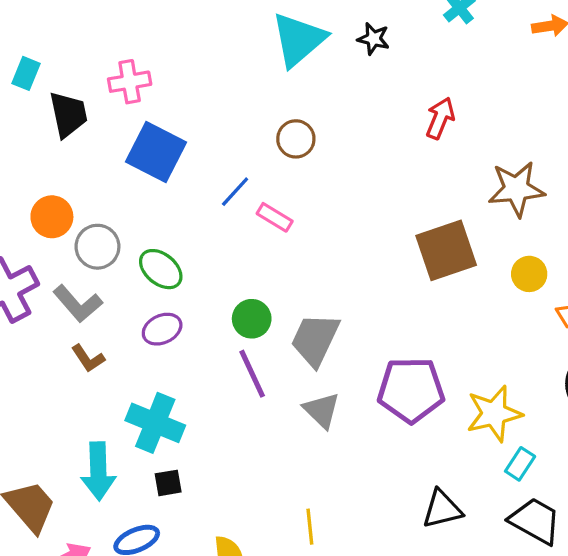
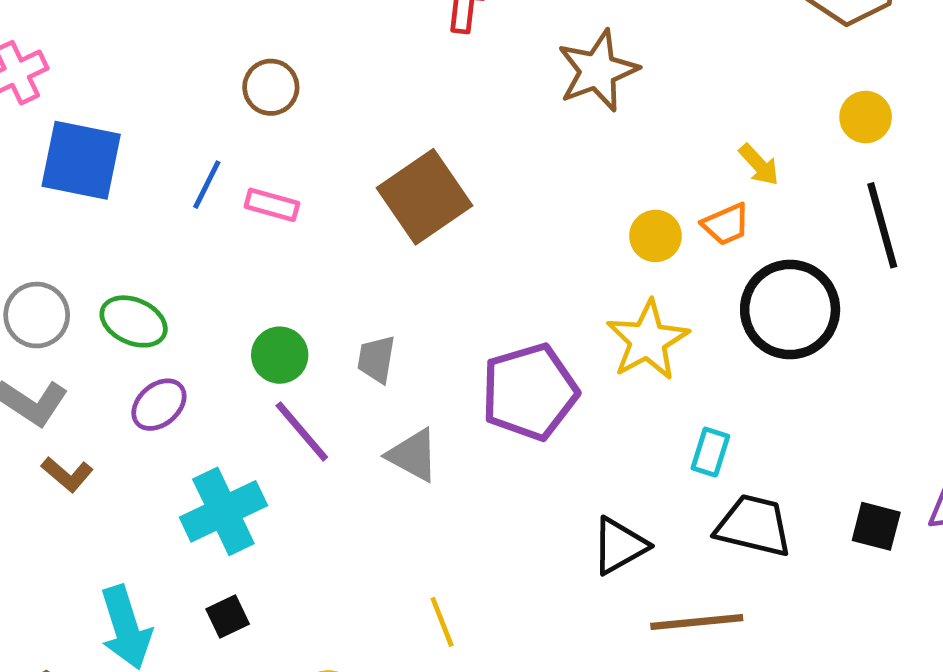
brown square: (446, 250) -> (425, 197), moved
yellow circle: (529, 274) -> (655, 236), moved
gray trapezoid: (315, 340) -> (376, 359), size x0.6
yellow star: (494, 414) -> (648, 340), moved
cyan cross: (155, 423) -> (223, 511), moved, turned -32

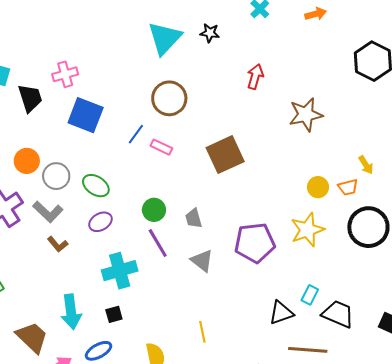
brown circle: (271, 87) -> (169, 98), size x1.5
gray trapezoid: (376, 359) -> (194, 218), turned -35
cyan rectangle: (710, 452) -> (310, 295), moved

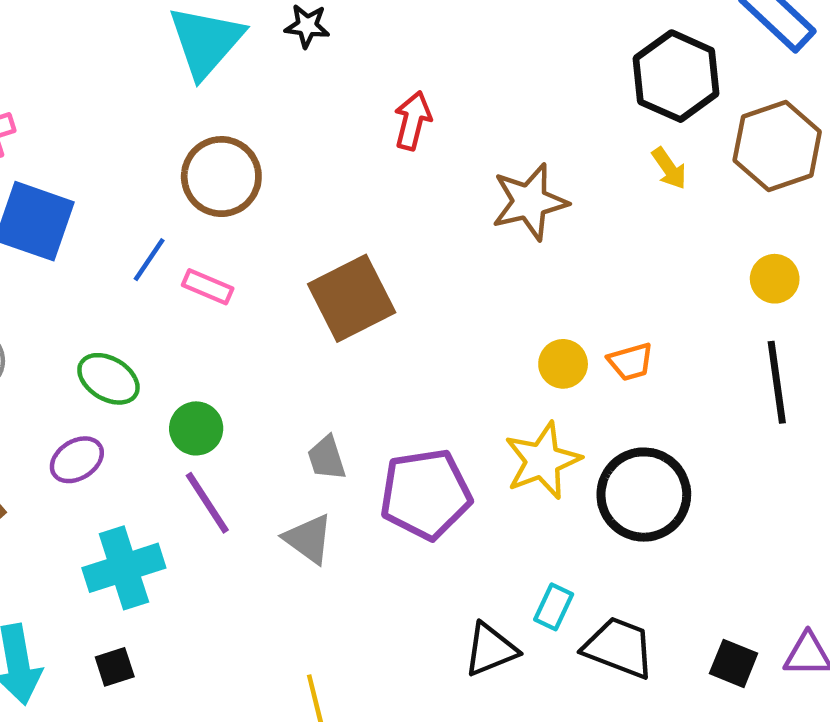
yellow arrow: (366, 165) -> (669, 168), moved
green ellipse: (96, 186) -> (108, 379), moved
gray trapezoid: (194, 218) -> (327, 458), moved
black circle: (368, 227) -> (644, 495), moved

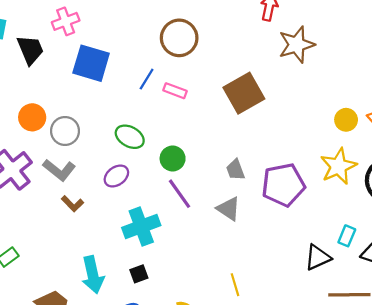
brown star: (530, 202) -> (297, 45), moved

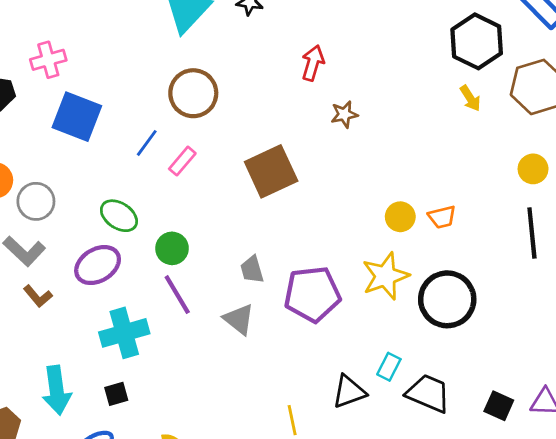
brown star: (297, 45) -> (344, 114), size x0.6
pink rectangle: (175, 91) -> (182, 161), turned -75
purple ellipse: (116, 176) -> (98, 265), size x1.4
yellow line: (235, 285) -> (292, 420), moved

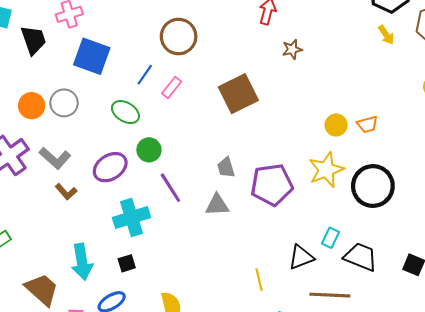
gray circle: (36, 201) -> (64, 103), moved
green ellipse: (119, 216) -> (125, 112), moved
green circle: (172, 248) -> (149, 150), moved
gray triangle: (239, 319) -> (217, 205), turned -40

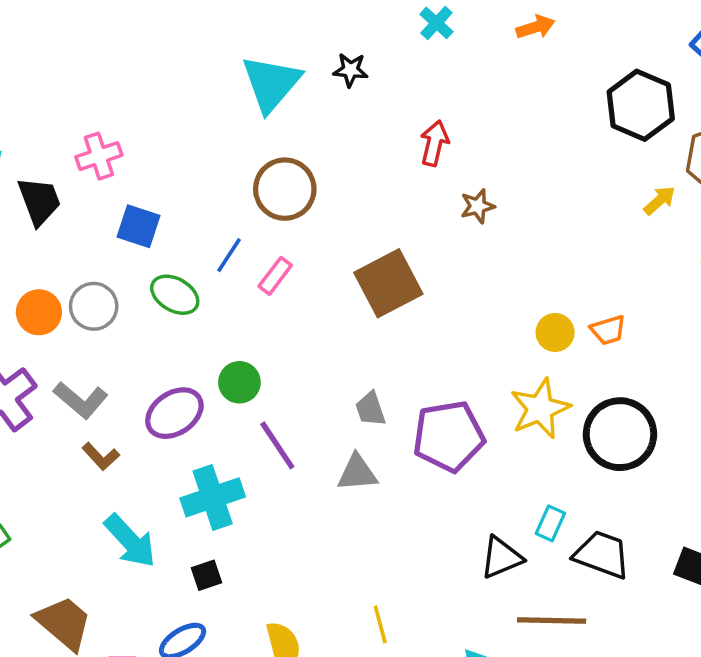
yellow arrow: (386, 35) -> (660, 200), moved, turned -96
blue square: (92, 56) -> (139, 226), size x0.7
green ellipse: (125, 112) -> (175, 295), moved
cyan arrow: (82, 262) -> (130, 541), moved, turned -32
yellow line: (259, 280) -> (380, 624), moved

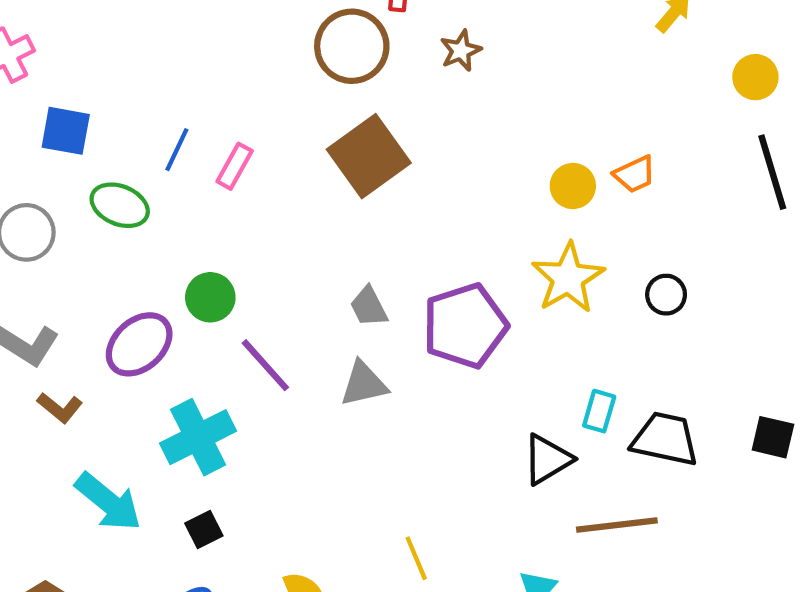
brown circle: (285, 189) -> (352, 46), moved
black circle: (620, 434) -> (666, 295), size x0.5

